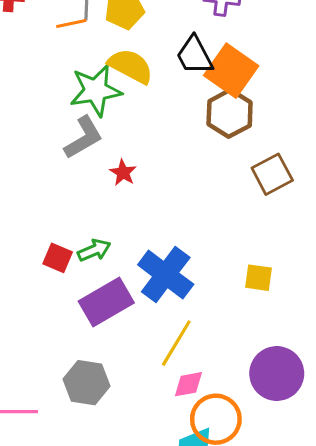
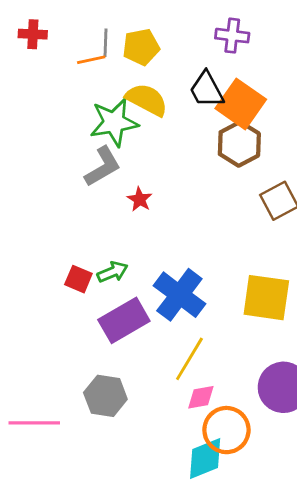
yellow square: (258, 278) -> (266, 298), size x1.8

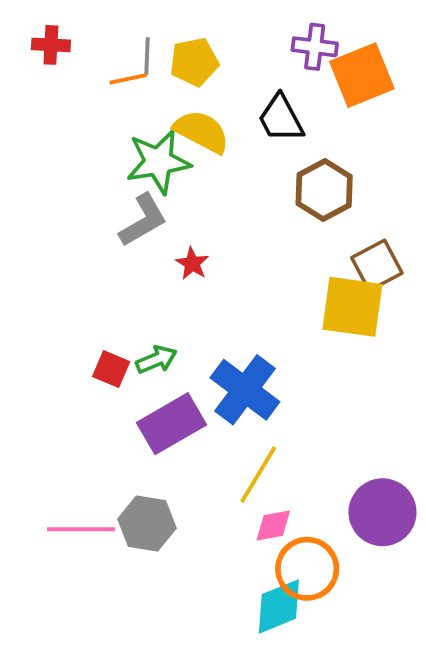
orange square: (241, 104) -> (362, 75), moved, turned 33
yellow square: (266, 298) -> (352, 307), moved
pink line: (34, 423) -> (81, 529), moved

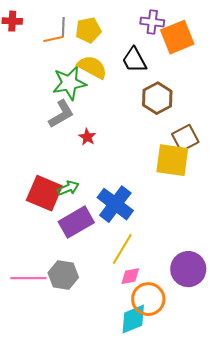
red square: (111, 369) -> (44, 193), size x1.8

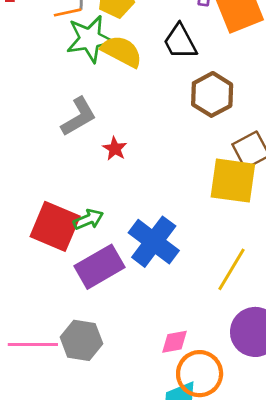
green star: (69, 83) -> (90, 39), moved
yellow line: (122, 249) -> (231, 269), moved

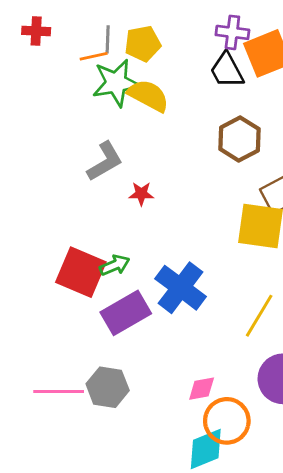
black trapezoid: (180, 42) -> (227, 70), moved
red star: (115, 149) -> (141, 194), turned -30

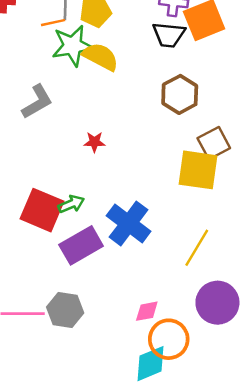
black trapezoid: (227, 70) -> (169, 35), turned -56
gray L-shape: (105, 161) -> (37, 102), moved

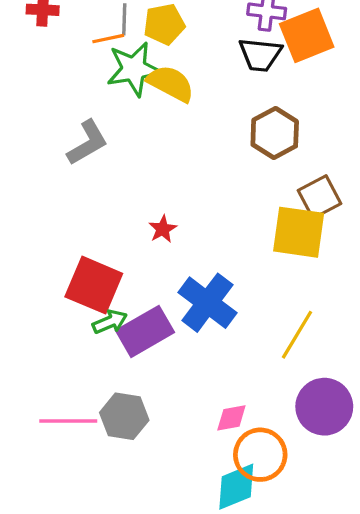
red star: (94, 142) -> (163, 229), moved, turned -30
green arrow: (71, 204) -> (110, 322), moved

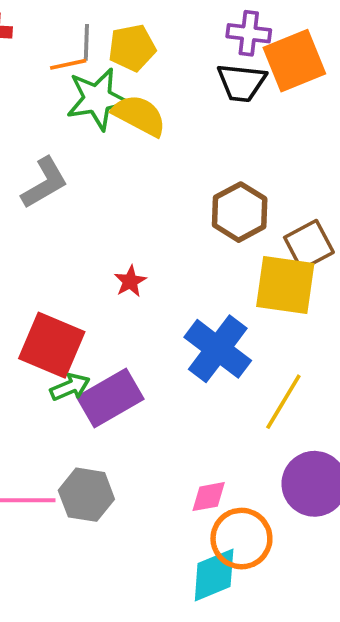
brown hexagon: (275, 133) -> (240, 212), moved
blue cross: (207, 303) -> (218, 349), moved

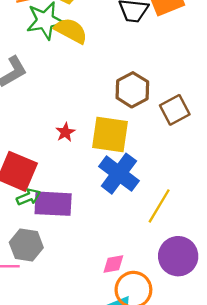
yellow square: (285, 285) -> (110, 134), moved
purple rectangle: (110, 398) -> (53, 204), turned 33
gray hexagon: (86, 495) -> (26, 245), moved

